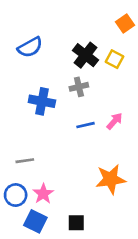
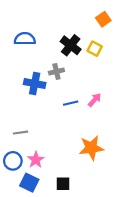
blue semicircle: (30, 47) -> (25, 39), turned -150
gray cross: (79, 87) -> (56, 71), moved

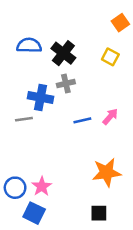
black cross: (71, 45) -> (63, 53), moved
gray line: (20, 133) -> (24, 119), moved
black square: (63, 184) -> (99, 213), moved

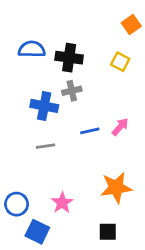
black cross: (63, 53) -> (69, 58), turned -30
gray line: (24, 119) -> (46, 146), moved
pink star: (42, 186) -> (62, 203), moved

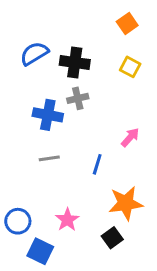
orange square: (131, 24) -> (127, 24), moved
blue semicircle: (32, 49) -> (34, 53), turned -32
blue line: (90, 131) -> (97, 164), moved, turned -60
black square: (108, 232) -> (112, 238), moved, turned -36

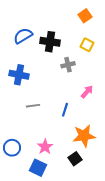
gray cross: (78, 98) -> (68, 65), moved
blue cross: (48, 115) -> (19, 75), moved
blue square: (40, 251) -> (38, 168), moved

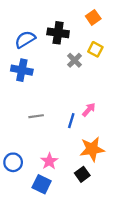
black cross: (50, 42) -> (58, 33), moved
gray cross: (68, 65) -> (75, 60), moved, turned -32
blue cross: (19, 75) -> (22, 70), moved
pink arrow: (87, 92) -> (89, 110), moved

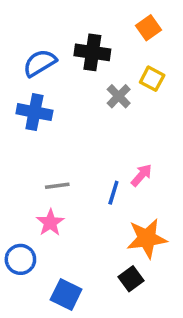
pink star: (49, 161) -> (50, 223), moved

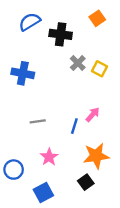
blue semicircle: (40, 63) -> (30, 22), moved
yellow square: (152, 79) -> (100, 69), moved
pink star: (50, 223) -> (49, 157), moved
blue square: (66, 295) -> (43, 192), turned 36

